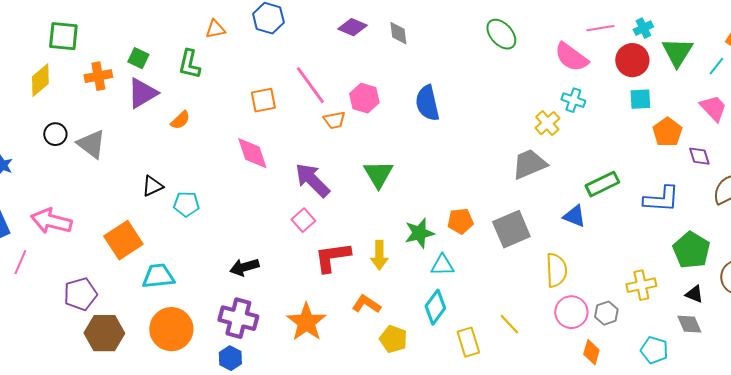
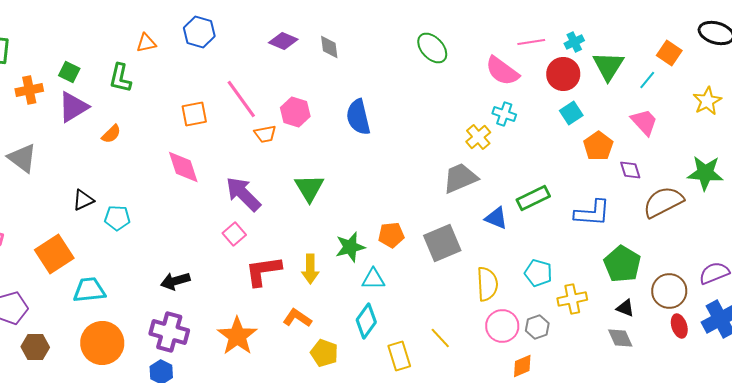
cyan square: (640, 99) -> (571, 113), turned -30
blue triangle: (574, 216) -> (496, 218), moved
brown hexagon: (104, 333) -> (35, 347), size x0.7
cyan pentagon: (654, 350) -> (538, 273), moved
orange diamond: (591, 352) -> (522, 366), turned 50

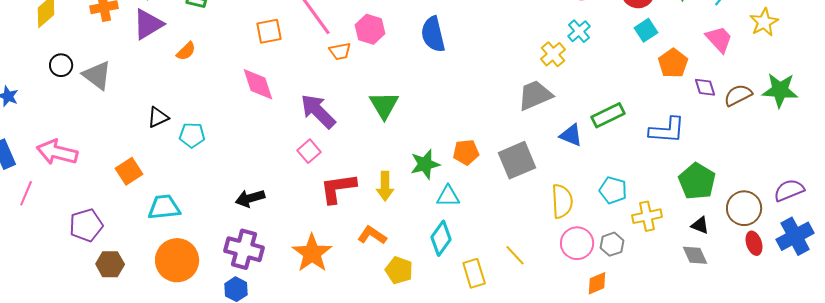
yellow star: (707, 101) -> (764, 22), moved
cyan cross: (504, 114) -> (579, 31), turned 30
brown semicircle: (663, 202) -> (738, 95), moved, size x0.7
orange square: (54, 254) -> (129, 171), size x0.7

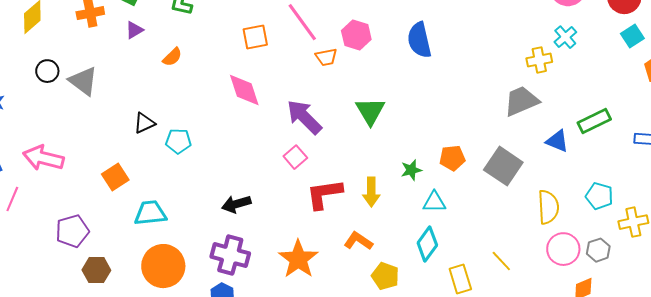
purple triangle: (148, 24) -> (134, 30), size x0.6
yellow cross: (553, 54) -> (539, 60), turned 30
gray square: (517, 160) -> (503, 166), turned -33
green star: (425, 164) -> (411, 170), size x0.7

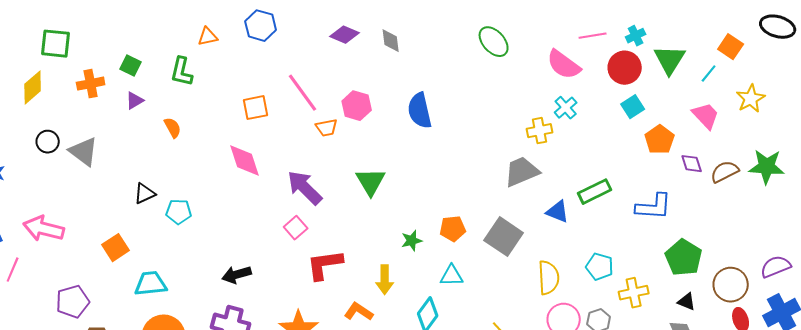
orange semicircle: (172, 57) -> (173, 128), turned -75
yellow arrow: (371, 192) -> (385, 280), moved
cyan triangle: (434, 202) -> (452, 276), moved

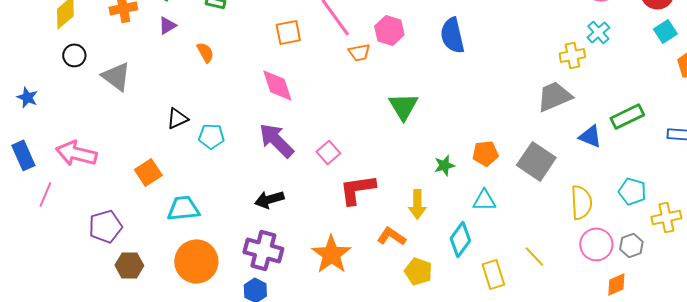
black circle: (48, 142) -> (74, 55), moved
purple arrow: (305, 188) -> (276, 140), moved

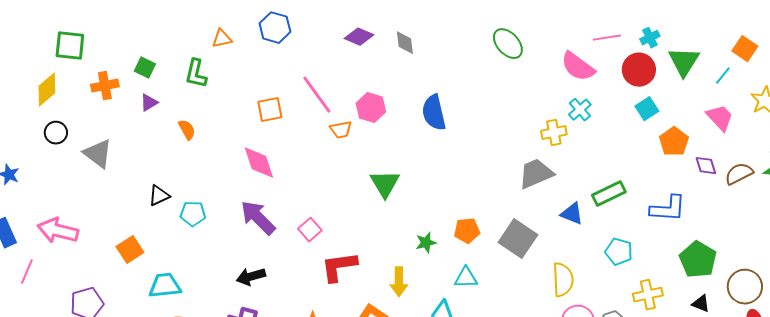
cyan pentagon: (632, 191) -> (619, 252), moved

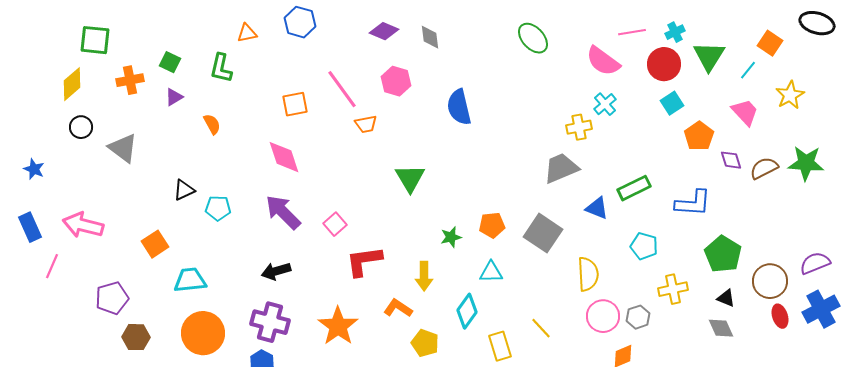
pink hexagon: (371, 108) -> (396, 81), moved

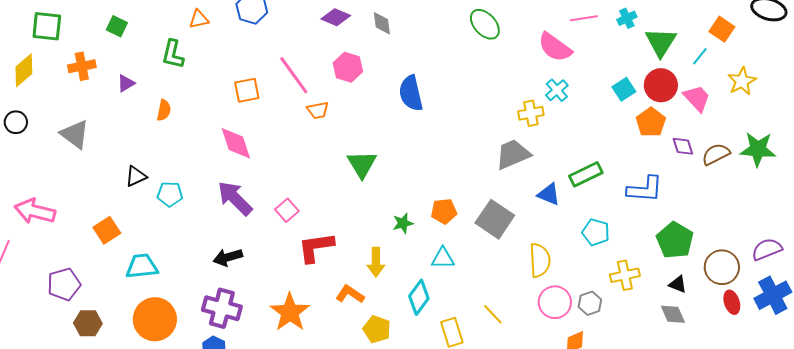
green square: (170, 62) -> (117, 26), moved
red circle: (664, 64) -> (661, 85), moved
orange semicircle: (212, 124) -> (164, 110), turned 40
black circle: (81, 127) -> (16, 122), moved

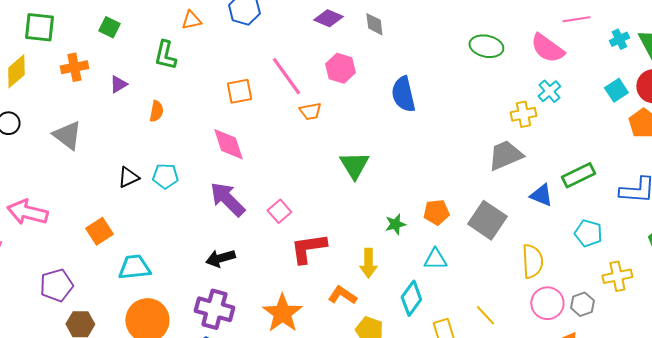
cyan cross: (627, 18) -> (619, 39), moved
green ellipse: (485, 24) -> (486, 46), moved, turned -36
cyan pentagon: (170, 194) -> (165, 176), moved

